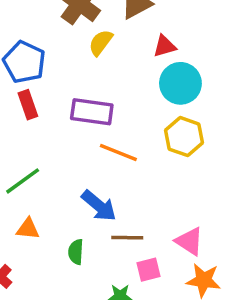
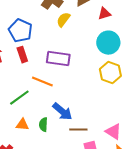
red triangle: (165, 46) -> (104, 14), moved
orange line: (118, 153) -> (42, 82), moved
green semicircle: (76, 252) -> (43, 125), moved

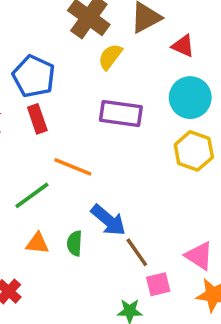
red triangle: (104, 14) -> (183, 46), turned 40
purple rectangle: (58, 59) -> (121, 114), moved
brown line: (78, 130) -> (137, 252), turned 54

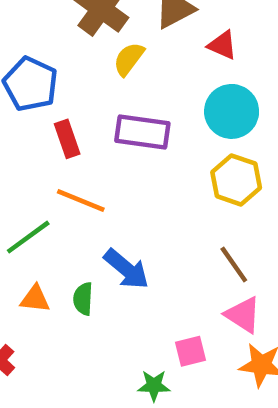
red rectangle: (37, 119) -> (67, 139), moved
brown line: (137, 252) -> (234, 264), moved

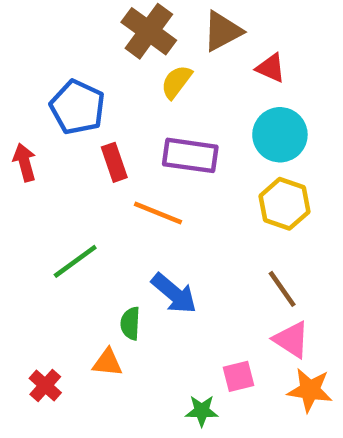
orange line: (81, 201) -> (158, 213), moved
orange triangle: (35, 299) -> (107, 363), moved

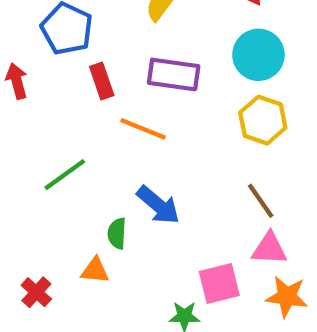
pink triangle: (291, 340) -> (269, 249), turned -30
pink square: (239, 376) -> (219, 283), size x1.4

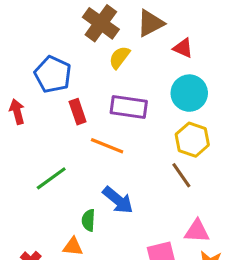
brown line: (261, 201) -> (181, 175), moved

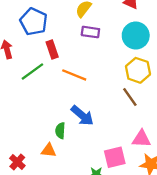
purple rectangle: (129, 107) -> (90, 32), moved, size x0.7
green line: (51, 178) -> (32, 71), moved

